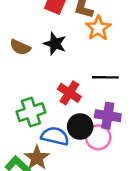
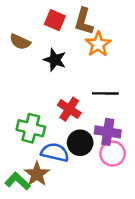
brown semicircle: (20, 47) -> (20, 42), moved
green cross: (31, 112) -> (31, 128), turned 32
pink circle: (98, 137) -> (113, 154), moved

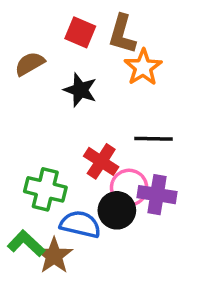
brown semicircle: (20, 42) -> (30, 64), turned 125
pink circle: (113, 154) -> (129, 188), moved
green L-shape: (18, 181) -> (26, 243), moved

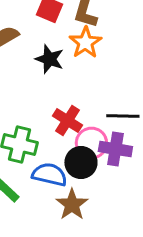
orange star: (143, 67) -> (85, 43), moved
black line: (154, 139) -> (123, 116), moved
brown star: (54, 256) -> (72, 204), moved

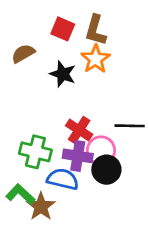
purple cross: (115, 149) -> (78, 156), moved
black circle: (81, 162) -> (106, 170), moved
brown star: (72, 204) -> (41, 206), moved

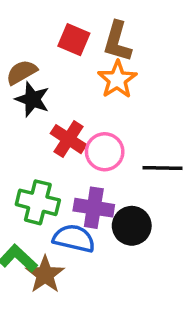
black star: (63, 74) -> (32, 99), moved
red cross: (79, 130) -> (69, 139), moved
pink circle: (101, 150) -> (105, 152), moved

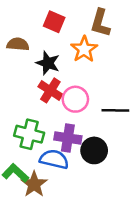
brown L-shape: (117, 42) -> (100, 23), moved
brown semicircle: (22, 72) -> (18, 44), turned 35
black star: (32, 99) -> (48, 63), moved

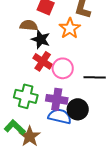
brown semicircle: (18, 44) -> (29, 25), moved
blue semicircle: (54, 159) -> (60, 116), moved

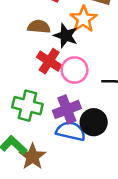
brown semicircle: (29, 25) -> (39, 27), moved
black star: (41, 39) -> (66, 36), moved
purple cross: (57, 99) -> (67, 109), turned -30

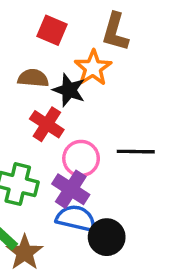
pink circle: (75, 70) -> (81, 158), moved
purple cross: (67, 109) -> (71, 189), turned -36
black circle: (94, 122) -> (107, 237), moved

